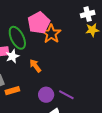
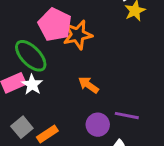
orange star: (51, 34) -> (78, 35), turned -30
orange arrow: (35, 66) -> (89, 85), moved

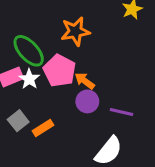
pink pentagon: (55, 25) -> (60, 71), moved
purple circle: (98, 125) -> (87, 101), moved

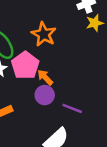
orange star: (75, 31) -> (44, 34), turned 30

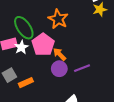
purple line: (72, 108) -> (82, 68), moved, turned -42

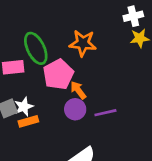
orange star: (58, 19) -> (83, 43), turned -30
white star: (21, 47) -> (24, 107), moved

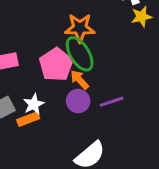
green ellipse: (36, 48) -> (80, 54), moved
white star: (24, 107) -> (34, 104), moved

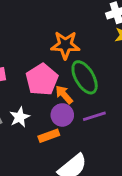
green ellipse: (80, 54) -> (85, 77), moved
orange rectangle: (28, 119) -> (49, 136), moved

